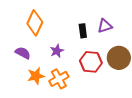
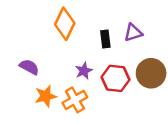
orange diamond: (35, 23) -> (65, 24), moved
purple star: (57, 51) -> (84, 71), moved

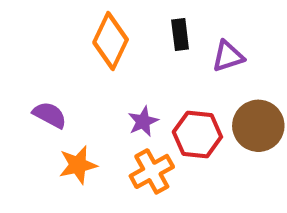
black rectangle: (105, 39) -> (180, 34), moved
orange cross: (75, 100) -> (152, 171), moved

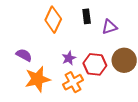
orange star: (78, 165) -> (37, 79), size x1.4

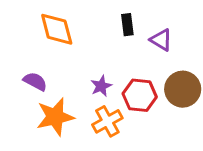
orange diamond: (53, 20) -> (57, 29), moved, turned -40
purple triangle: (110, 27) -> (161, 40), turned 49

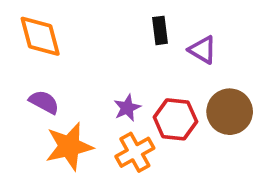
orange diamond: (57, 29) -> (40, 36), moved

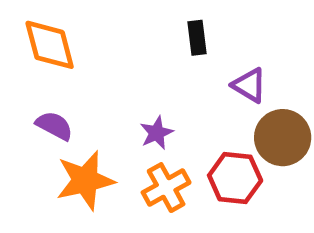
purple triangle: (203, 50) -> (249, 85), moved
red hexagon: (175, 119) -> (235, 178), moved

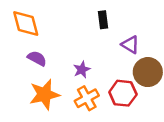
purple semicircle: (54, 126) -> (37, 58), moved

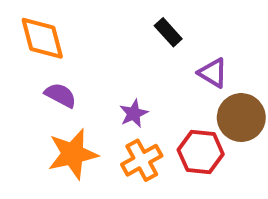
black rectangle: (103, 20) -> (168, 32), turned -35

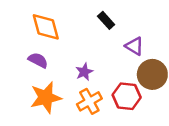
orange diamond: (42, 38) -> (46, 27), moved

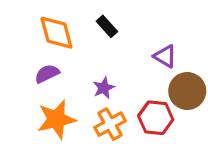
black rectangle: (106, 20) -> (107, 26), moved
purple semicircle: (38, 60) -> (47, 74), turned -54

